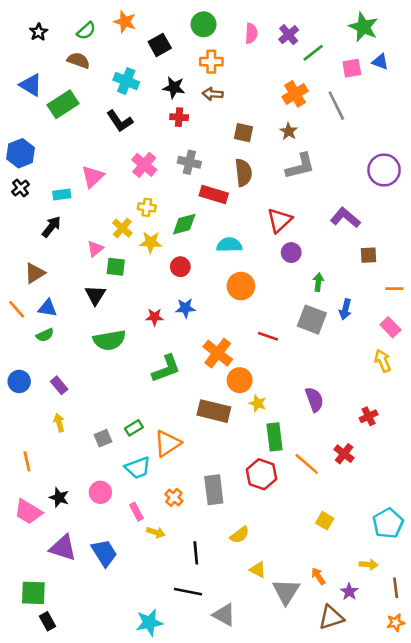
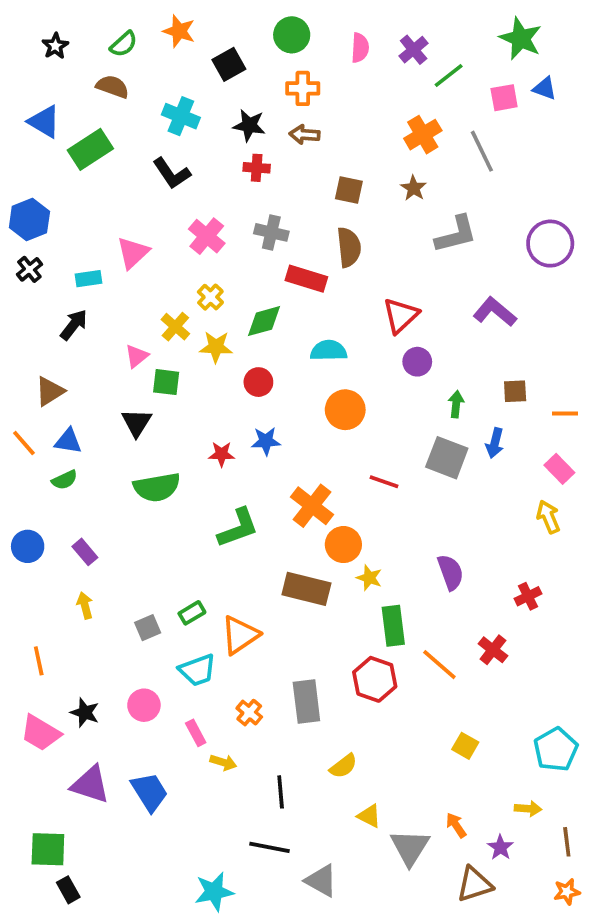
gray L-shape: (300, 166) -> (456, 234), moved
yellow cross: (147, 207) -> (210, 297), turned 36
brown square: (369, 255) -> (515, 391), moved

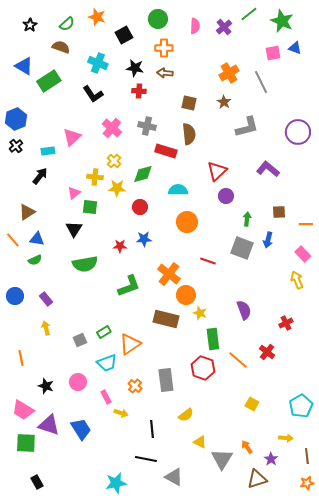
green line: (449, 75) -> (249, 14), moved
yellow cross: (175, 327) -> (95, 177), turned -35
pink trapezoid: (41, 733) -> (23, 410), moved
green square: (48, 849) -> (26, 443), moved

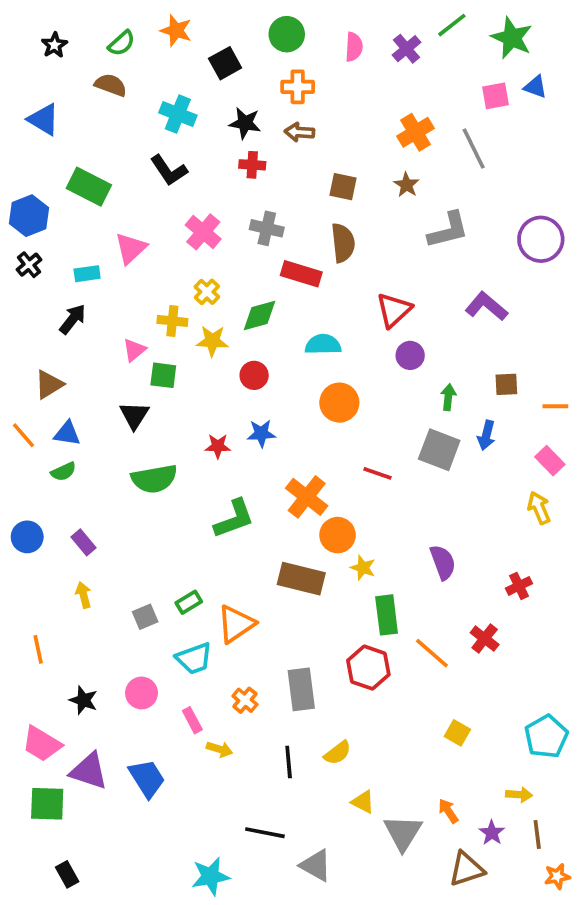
green rectangle: (49, 81) -> (89, 187), moved, turned 60
black line: (152, 429) -> (289, 762), moved
brown line: (307, 456) -> (537, 835), moved

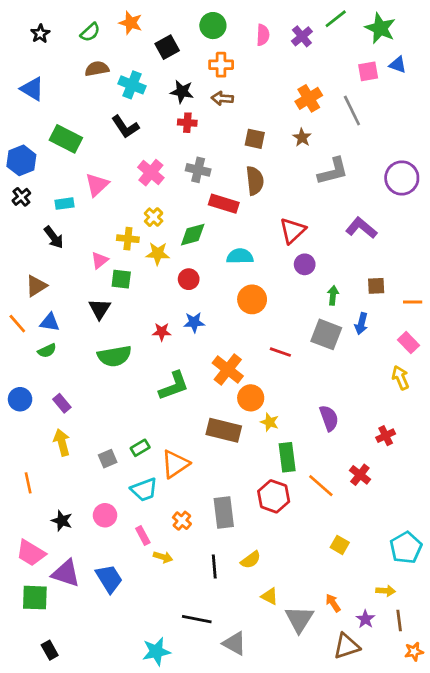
brown semicircle: (111, 85) -> (97, 69), moved, turned -30
black arrow: (73, 319) -> (54, 237), turned 105
yellow arrow: (83, 595) -> (62, 442), size x1.4

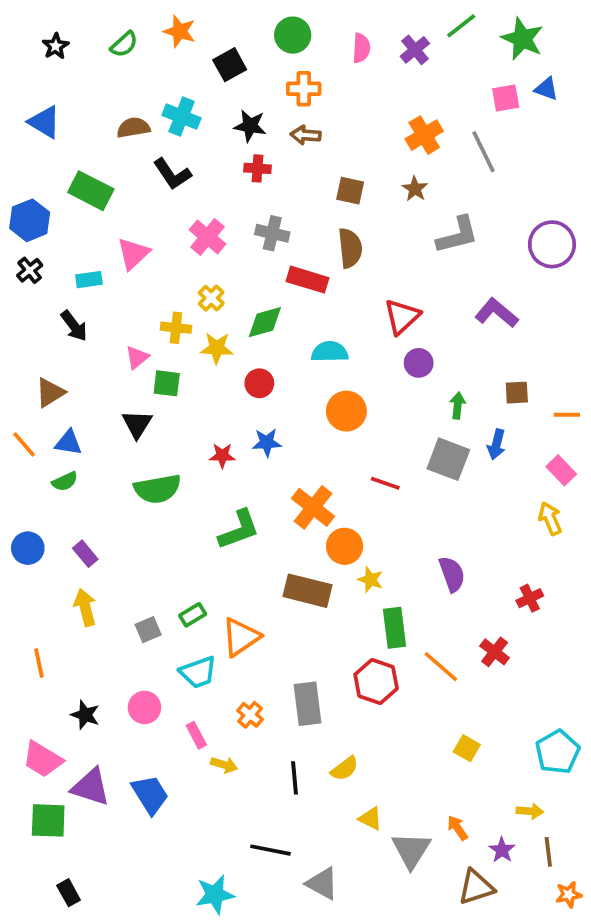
brown semicircle: (97, 69) -> (133, 128), moved

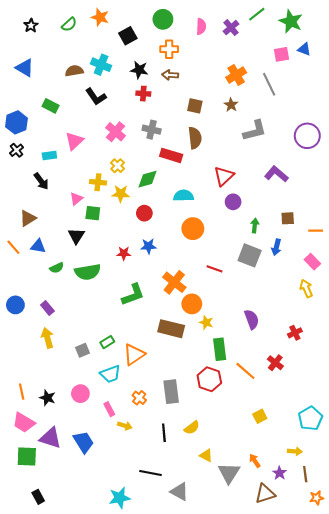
green rectangle: (91, 191) -> (51, 106), size x0.7
green semicircle: (65, 481) -> (57, 268), moved
orange line: (39, 663) -> (22, 392), moved
yellow square: (467, 748) -> (260, 416), turned 32

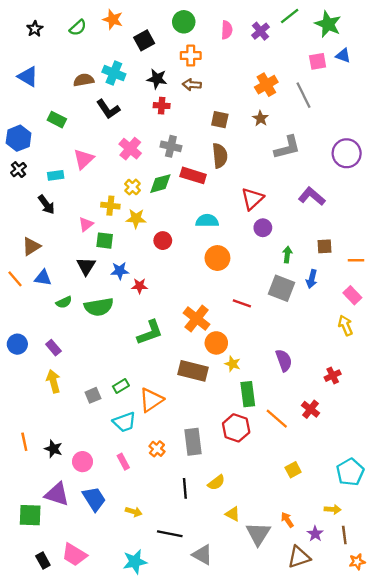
green diamond: (147, 179) -> (160, 184), moved
blue star: (148, 246) -> (120, 271), moved
pink circle: (80, 394) -> (82, 462), moved
pink trapezoid: (24, 423) -> (74, 555), moved
yellow arrow: (125, 426) -> (134, 512), moved

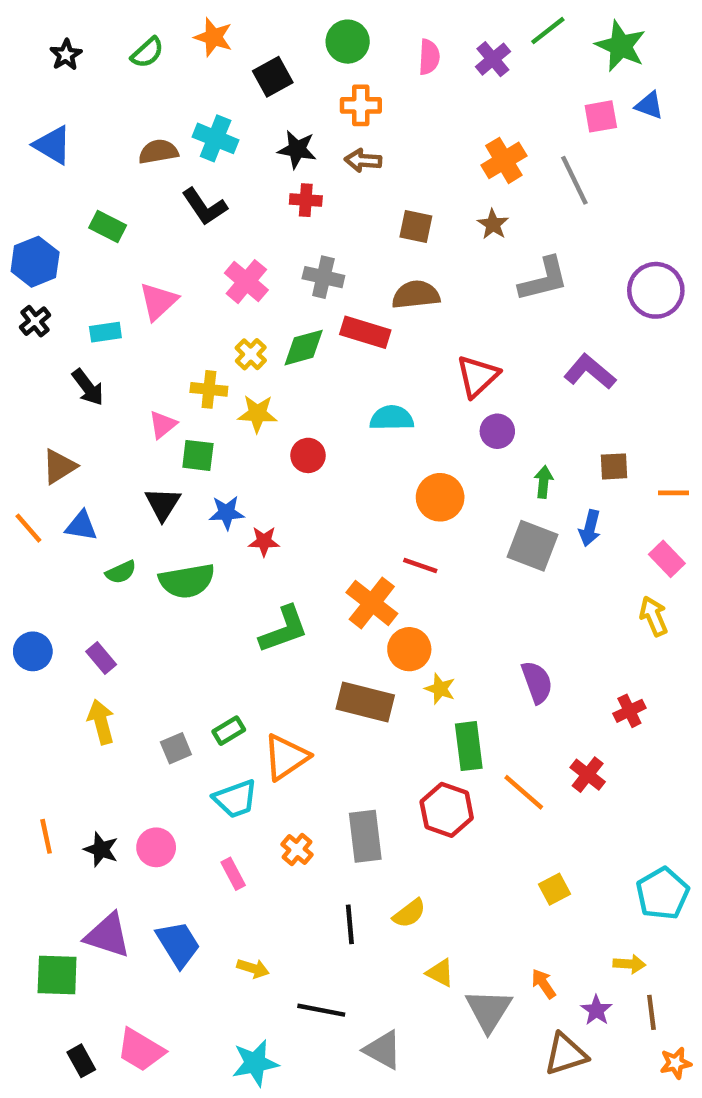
brown semicircle: (220, 156) -> (416, 295), turned -90
orange circle: (217, 258) -> (440, 497), moved
red line: (242, 303) -> (420, 566), moved
pink circle: (82, 462) -> (156, 847), moved

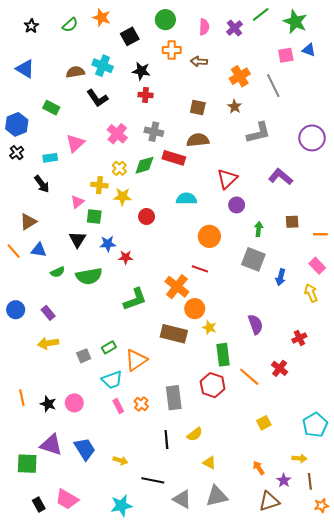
brown arrow: (363, 160) -> (199, 62), moved
blue arrow: (590, 528) -> (281, 277), moved
yellow arrow: (101, 722) -> (48, 343), turned -84
pink rectangle: (233, 874) -> (118, 406), moved
gray triangle: (489, 1010) -> (217, 496), moved, turned 45

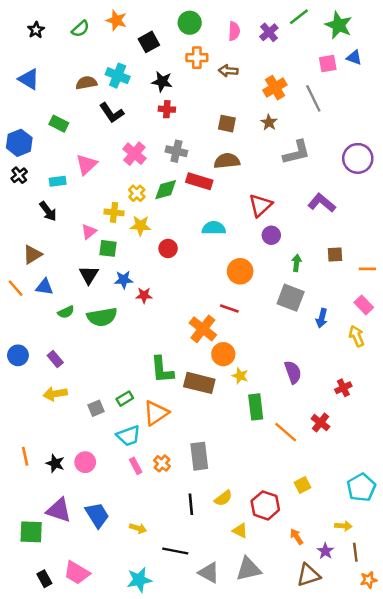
green L-shape: (135, 299) -> (162, 370), moved, turned 105
red hexagon: (213, 385) -> (265, 505), moved

